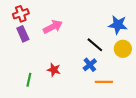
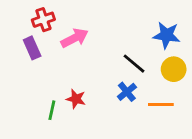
red cross: (21, 14) -> (43, 20), moved
green line: (29, 80) -> (52, 110), moved
orange line: (104, 82) -> (161, 105), moved

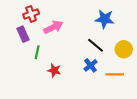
blue star: (167, 35) -> (105, 19), moved
green line: (52, 110) -> (37, 52), moved

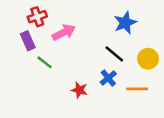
blue star: (105, 19) -> (125, 23), turned -30
green line: (37, 52) -> (45, 62), turned -64
red star: (54, 70) -> (79, 90), moved

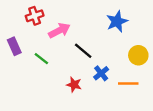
purple rectangle: (28, 41) -> (14, 46), moved
black line: (114, 54) -> (83, 51), moved

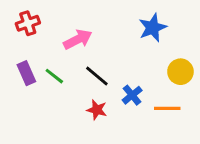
red cross: (35, 16) -> (28, 23), moved
purple rectangle: (14, 46) -> (26, 73), moved
black line: (83, 51) -> (97, 76), moved

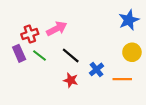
red cross: (28, 23) -> (30, 34), moved
blue star: (153, 28) -> (129, 20), moved

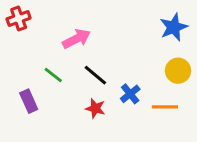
red cross: (30, 34) -> (19, 18), moved
purple rectangle: (19, 53) -> (29, 101), moved

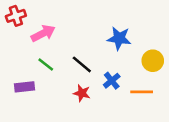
blue star: (174, 27) -> (119, 38), moved, turned 30
pink arrow: (77, 39) -> (43, 33), moved
purple rectangle: (29, 101) -> (25, 87), turned -72

